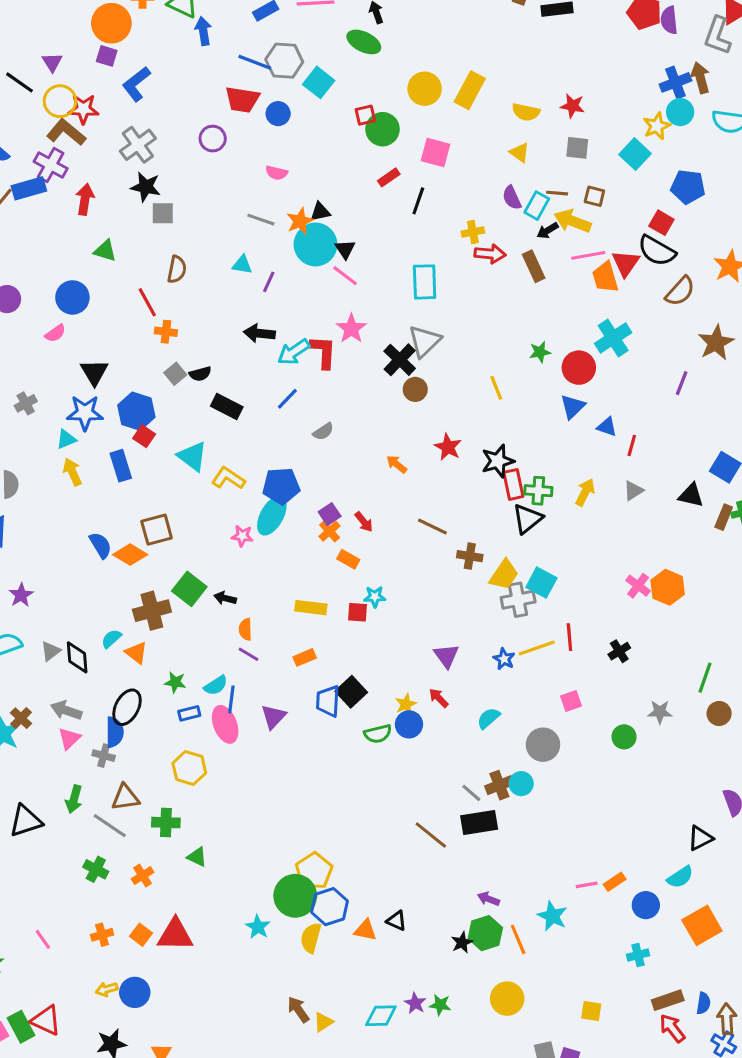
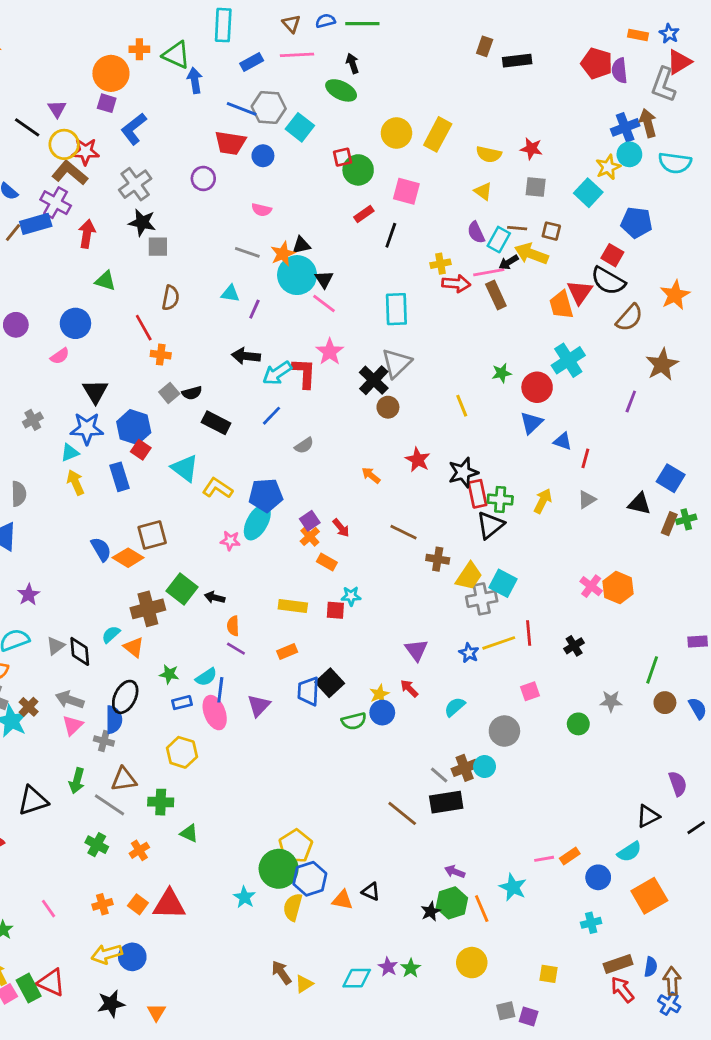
pink line: (588, 255) -> (489, 272), moved
yellow arrow: (107, 989) -> (107, 954), size x1.5
green star: (440, 1005) -> (411, 968), turned 30

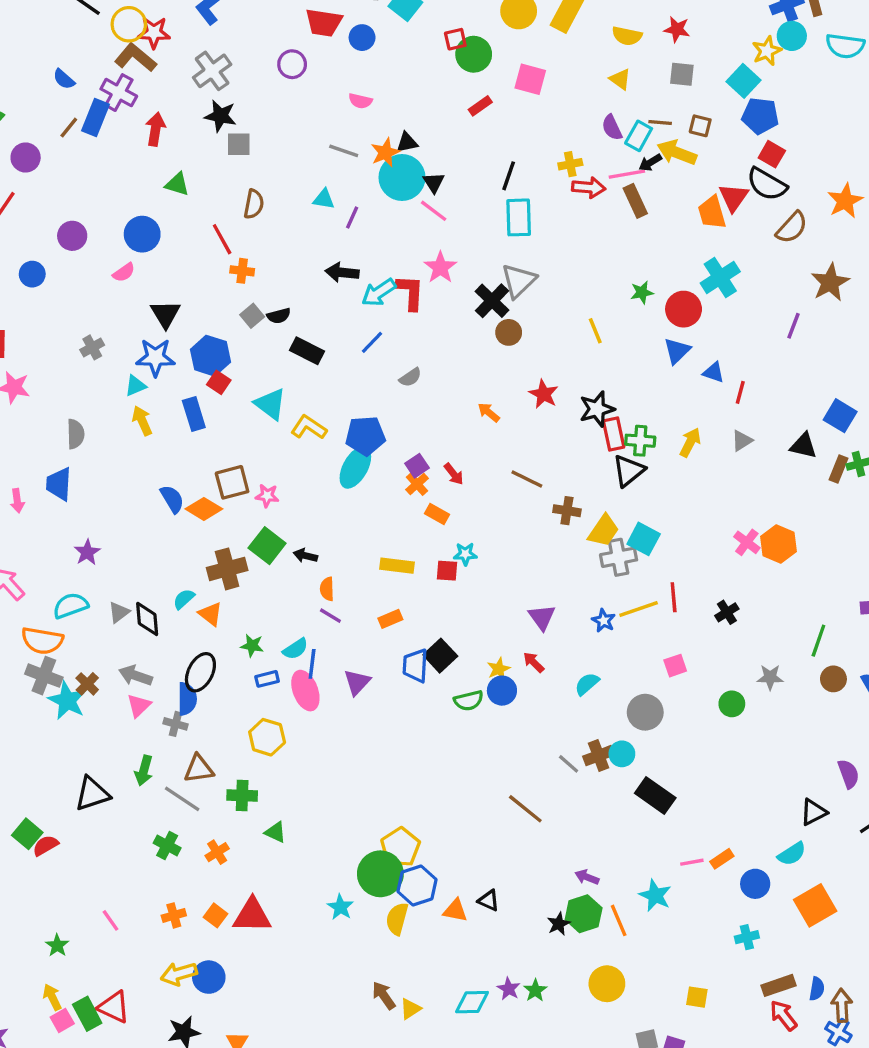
blue pentagon: (637, 223) -> (760, 116), moved
blue rectangle: (36, 224) -> (96, 118), turned -52
black line: (391, 235) -> (509, 176), moved
pink star: (230, 541) -> (267, 496), moved
black rectangle: (446, 802) -> (655, 796), moved, turned 44

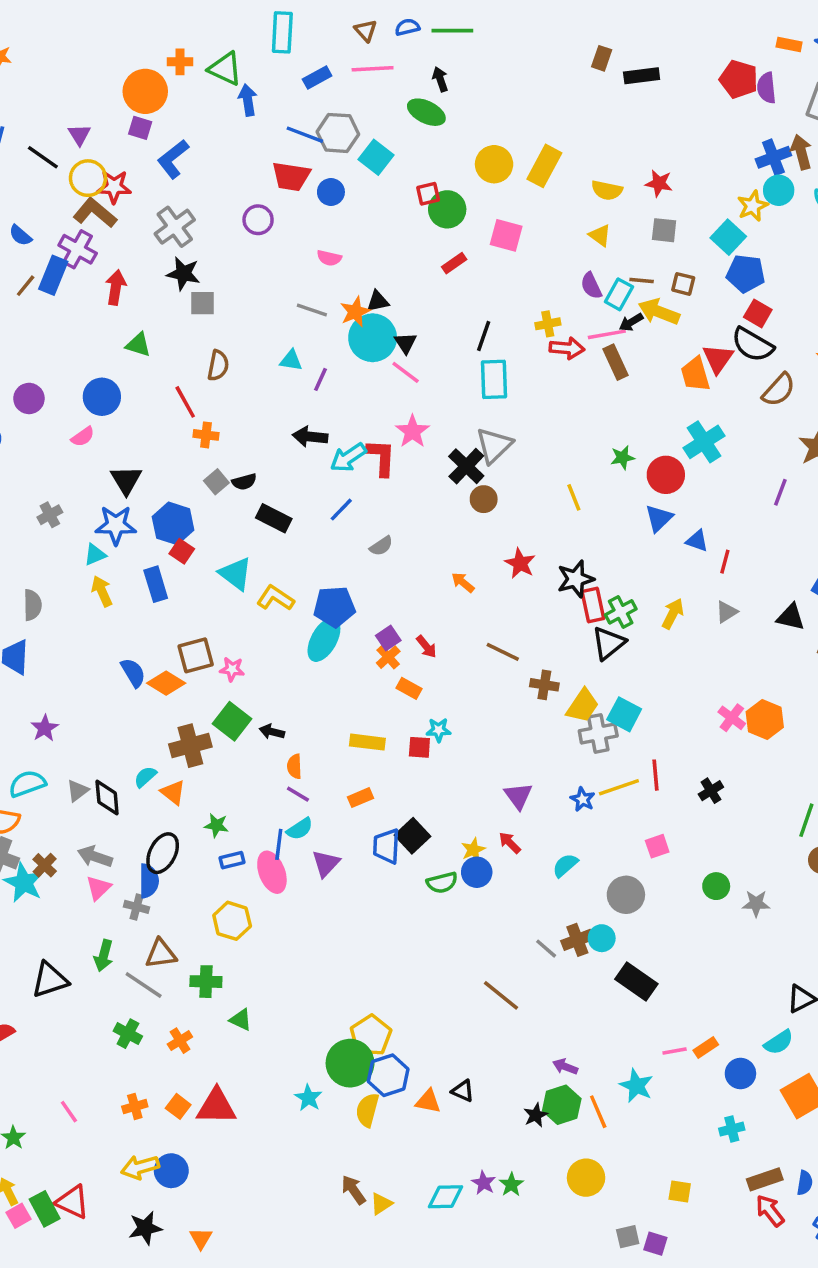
green cross: (640, 441) -> (621, 612), turned -32
cyan semicircle: (295, 649) -> (300, 829), moved
gray star: (770, 677) -> (756, 903), moved

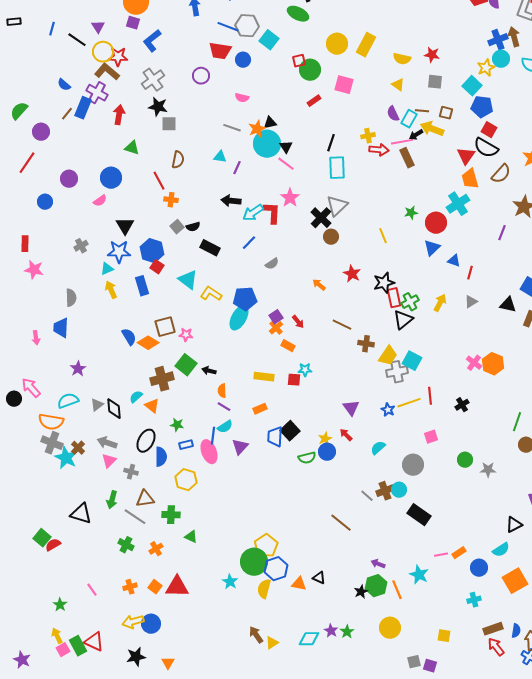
orange trapezoid: (695, 374) -> (470, 179), moved
blue semicircle: (149, 881) -> (161, 457), moved
black triangle: (50, 980) -> (81, 514), turned 35

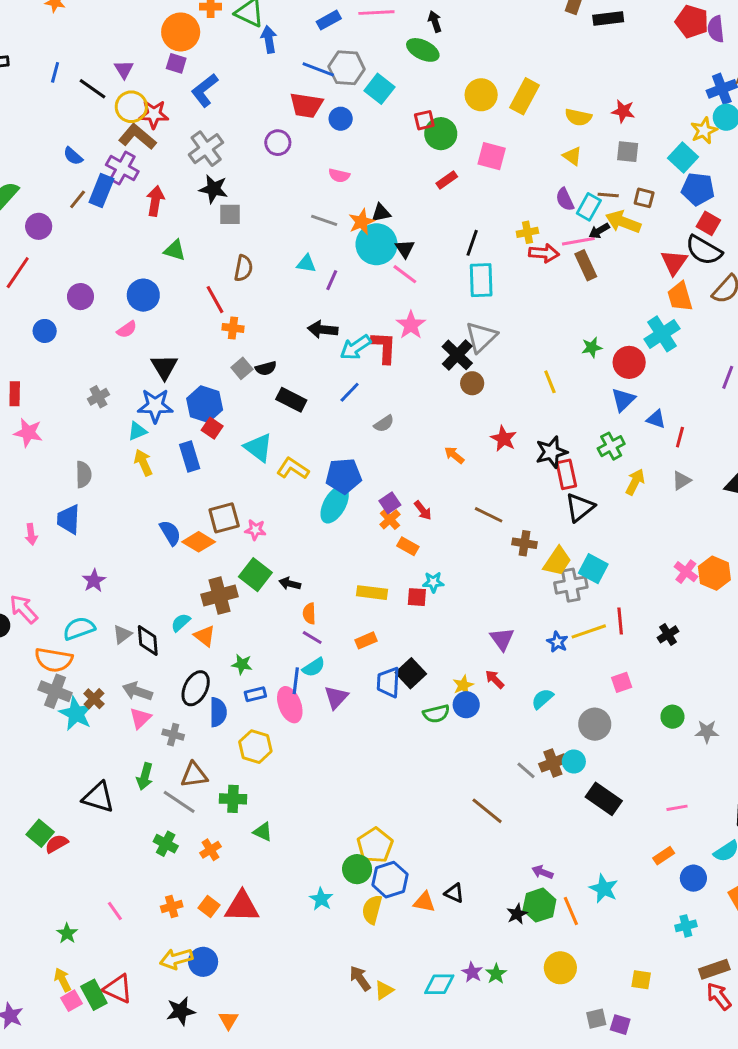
green cross: (410, 302) -> (611, 446), moved
pink line: (441, 555) -> (677, 808), moved
green circle: (254, 562) -> (357, 869), size x0.7

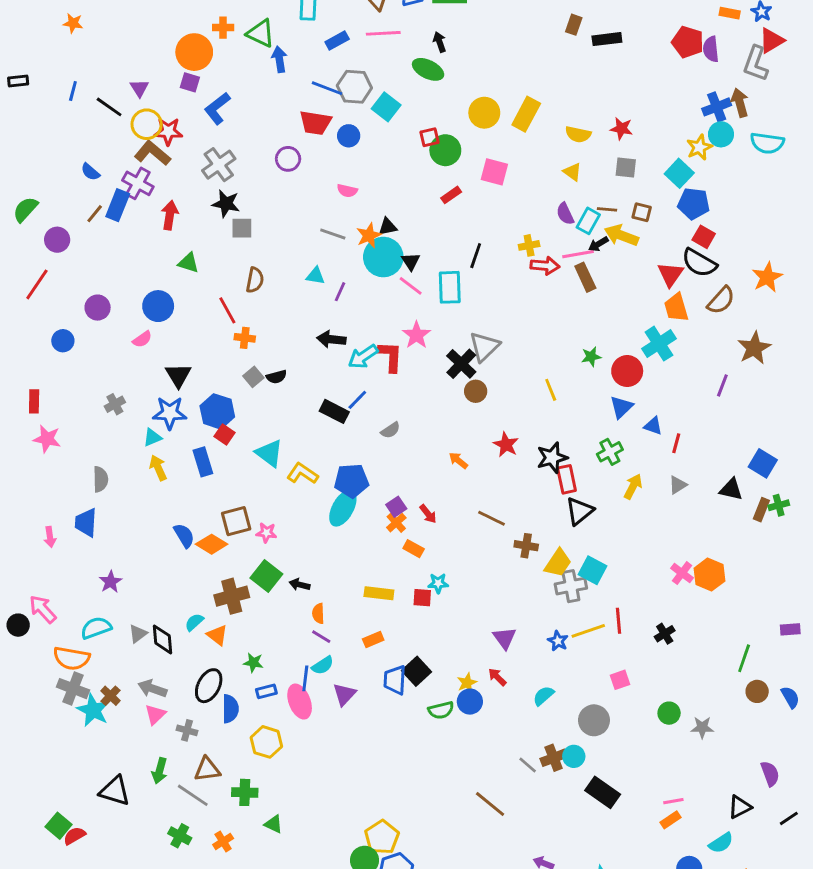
cyan rectangle: (481, 280) -> (450, 287), moved
black rectangle: (291, 400) -> (334, 411), moved
orange rectangle: (664, 856) -> (670, 820), moved

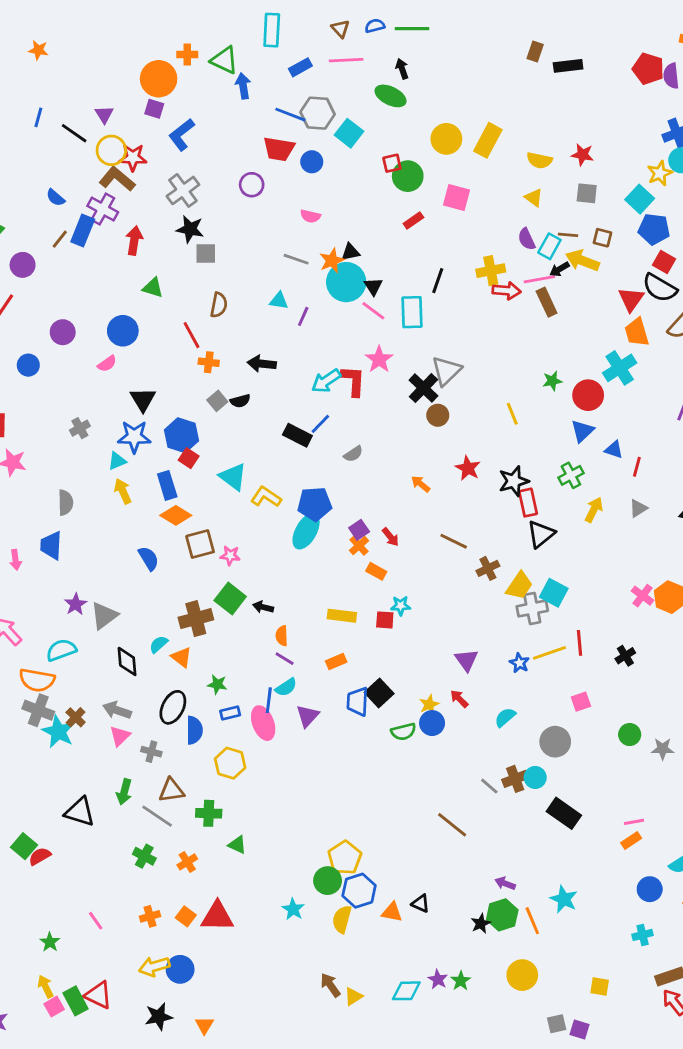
yellow cross: (529, 245) -> (491, 271), size x1.4
black arrow: (331, 339) -> (262, 364), moved
orange diamond: (212, 544) -> (176, 515), moved
brown cross: (526, 546) -> (488, 568), turned -35
gray triangle: (138, 634) -> (104, 616), moved, size x1.5

